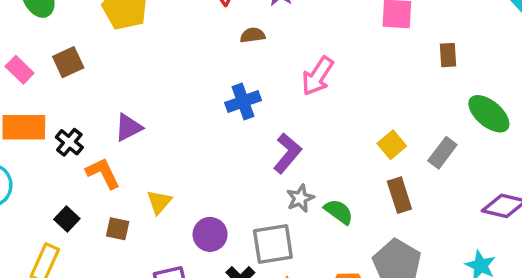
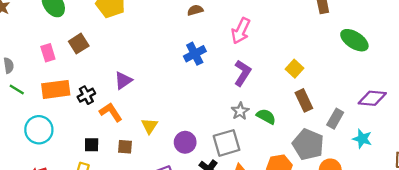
pink rectangle: (20, 70) -> (48, 53), turned 36
black cross: (69, 142) -> (86, 95), turned 30
purple L-shape: (287, 153) -> (242, 73), moved
gray rectangle: (442, 153) -> (335, 119), moved
black square: (67, 219) -> (92, 145), turned -35

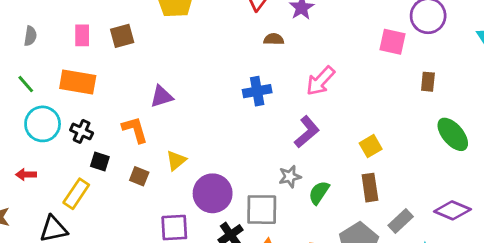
green line: (17, 89) -> (26, 84), moved
black cross: (86, 95) -> (82, 131), moved, turned 36
green semicircle: (266, 116) -> (319, 193), turned -102
purple circle: (185, 142) -> (213, 193), size x1.4

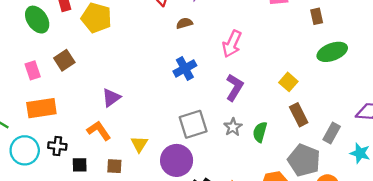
green ellipse: (453, 134) -> (332, 52), moved, turned -52
gray square: (262, 210) -> (193, 124), moved

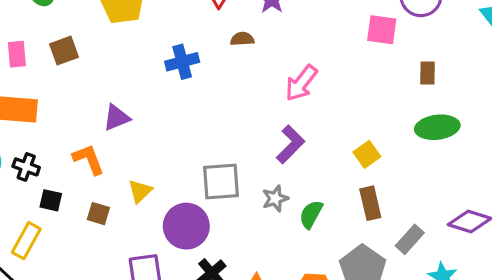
blue cross: (185, 68) -> (182, 62), moved

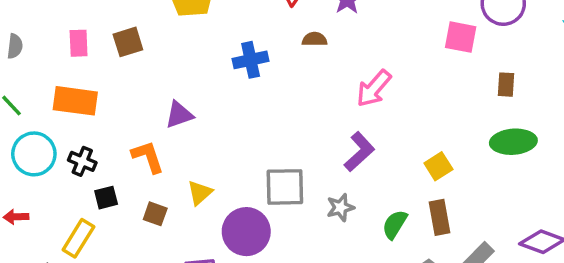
black square: (51, 200) -> (106, 198), turned -30
green semicircle: (311, 214) -> (395, 224), moved

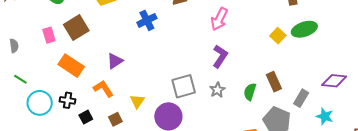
brown square: (128, 42) -> (76, 28), size x1.4
orange rectangle: (75, 101) -> (71, 66), moved, turned 40
yellow square: (438, 166) -> (278, 36), moved
brown square: (155, 214) -> (115, 119), turned -32

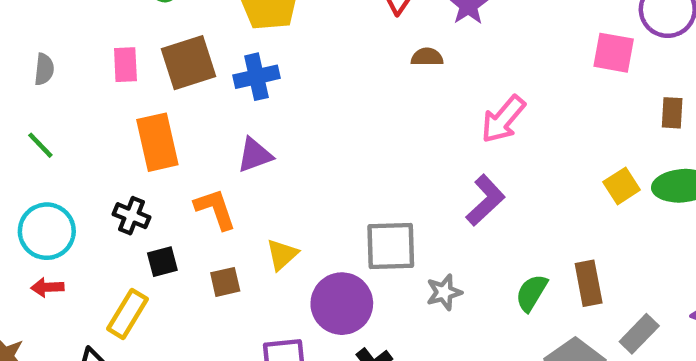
blue cross: (147, 20) -> (257, 77), moved
orange rectangle: (71, 66) -> (157, 142), turned 30
gray star: (217, 90) -> (444, 292), moved
cyan circle: (40, 103) -> (47, 231), moved

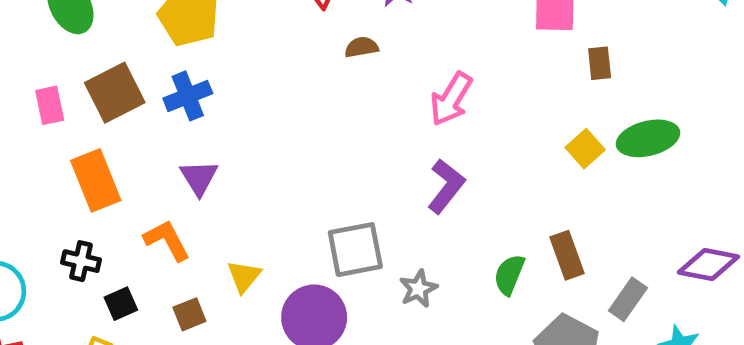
brown rectangle: (672, 113) -> (600, 63), moved
purple triangle: (255, 155) -> (199, 178), turned -33

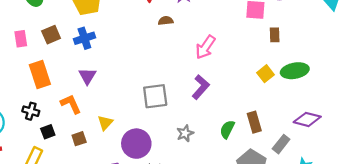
brown square: (115, 93) -> (51, 35), size x0.7
gray square: (355, 250) -> (155, 96), moved
purple diamond: (708, 265) -> (307, 119), moved

